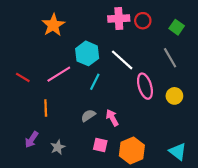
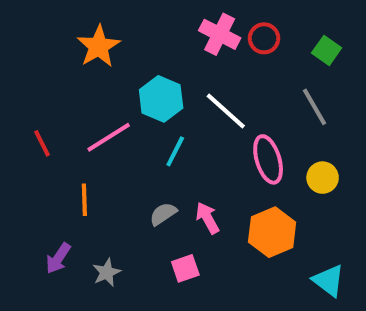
pink cross: (119, 18) -> (220, 34), turned 30
red line: (23, 77) -> (42, 143), turned 32
pink square: (100, 145) -> (185, 268), turned -32
orange hexagon: (132, 150) -> (272, 232), moved

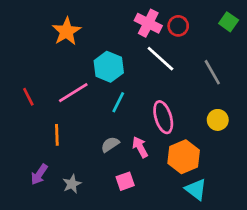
green square: (327, 50) -> (229, 22), moved
white line: (226, 111) -> (160, 59), moved
pink ellipse: (268, 159) -> (163, 117), moved
cyan triangle: (329, 280) -> (196, 189), moved

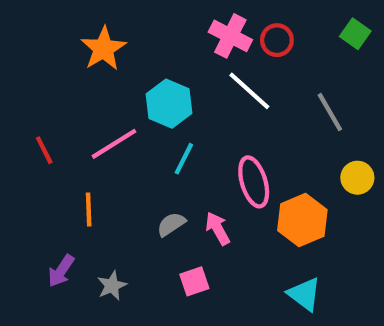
yellow circle: (218, 120) -> (357, 178), moved
orange hexagon: (184, 157) -> (302, 220), moved

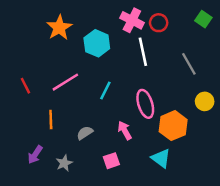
white line: (249, 91) -> (143, 52), turned 36
cyan hexagon: (169, 104) -> (97, 43), moved
gray semicircle: (171, 224) -> (85, 133), moved
cyan triangle: (304, 294) -> (161, 158), moved

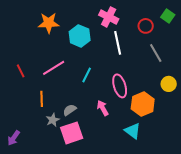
red circle: (159, 23) -> (146, 26), moved
orange star: (59, 28) -> (49, 23), turned 30
purple arrow: (35, 155) -> (14, 138), moved
pink square: (111, 161) -> (72, 133), moved, size x1.6
gray star: (64, 163) -> (53, 120), moved

